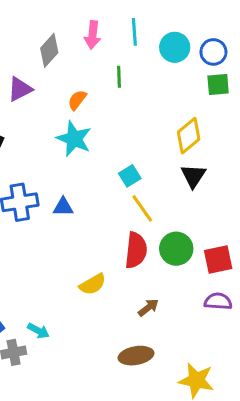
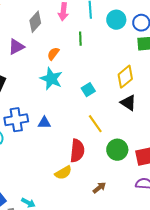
cyan square: (130, 176) -> (88, 90), moved
black triangle: (193, 176) -> (128, 103), turned -30
red semicircle: (136, 250) -> (77, 151), moved

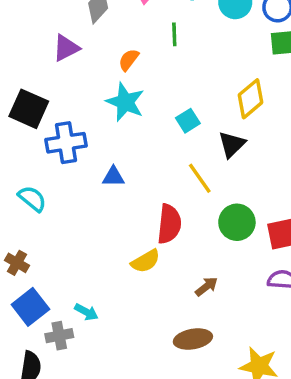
black triangle: (128, 103) -> (232, 144), moved, turned 42
blue cross: (16, 120) -> (66, 143), moved

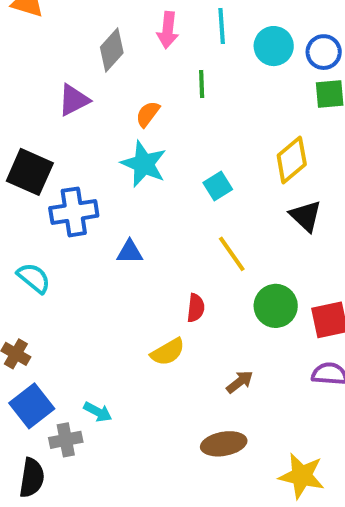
black triangle: (232, 144) -> (306, 216), moved, turned -32
red semicircle: (169, 224) -> (196, 308), size x0.6

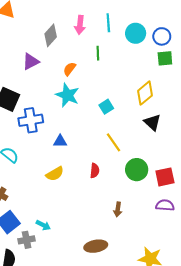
yellow semicircle: (168, 352) -> (55, 174), moved
brown arrow: (240, 382) -> (118, 209), turned 136
brown ellipse: (224, 444) -> (96, 246), moved

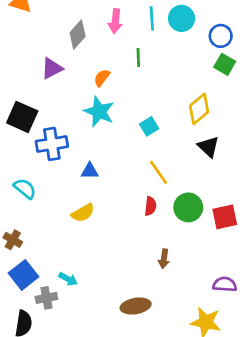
cyan circle: (136, 33) -> (182, 18), moved
green square: (165, 58) -> (225, 64), turned 35
red semicircle: (95, 171) -> (150, 206), moved
purple semicircle: (165, 205) -> (225, 284), moved

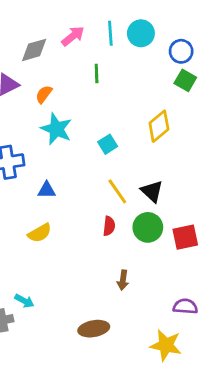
pink arrow: (115, 21) -> (73, 36), turned -135
gray diamond: (78, 35) -> (34, 50), turned 32
orange semicircle: (102, 78) -> (44, 94), moved
black triangle: (209, 147) -> (152, 191), moved

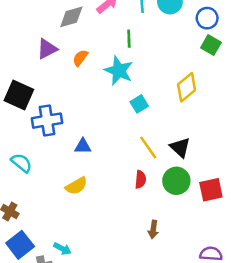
cyan star: (56, 129) -> (119, 71), moved

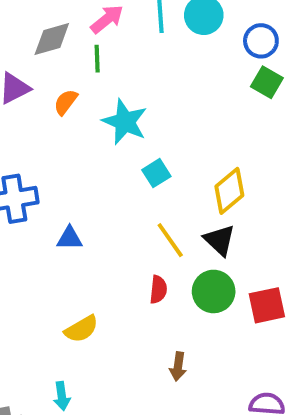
green line: (129, 39) -> (97, 59), moved
yellow diamond: (187, 87) -> (229, 191), moved
yellow semicircle: (76, 186) -> (81, 329), moved
cyan arrow: (62, 249) -> (62, 396), moved, turned 54

